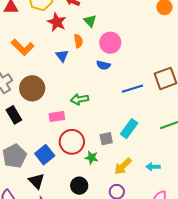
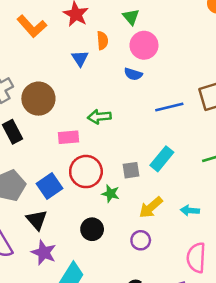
green triangle: (90, 21) -> (131, 17), moved
orange L-shape: (23, 47) -> (32, 26), moved

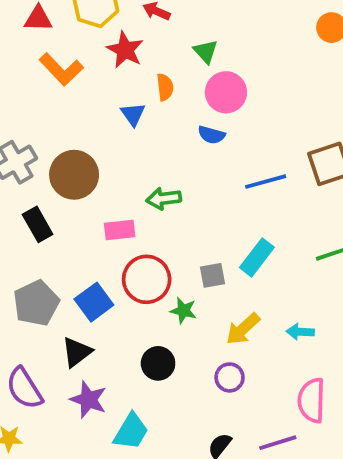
black triangle: (37, 220) -> (77, 352), turned 35

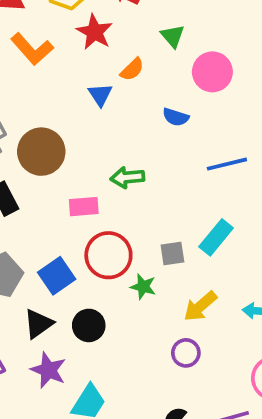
orange semicircle: (165, 87) -> (132, 69), turned 50
pink circle: (226, 92) -> (212, 72), moved
black circle: (158, 363) -> (89, 325), moved

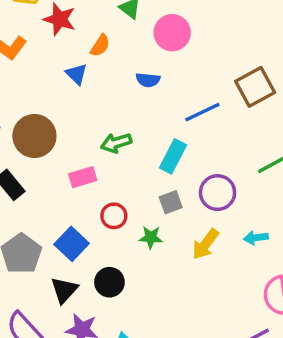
cyan rectangle: (216, 237) -> (173, 156), moved
red circle: (108, 255) -> (114, 216), size x0.6
purple circle: (186, 353) -> (218, 193), moved, size x1.4

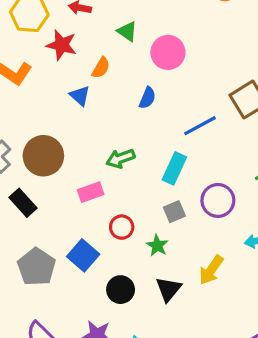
blue semicircle: (148, 80) -> (147, 98), turned -70
green star: (151, 237) -> (157, 246), turned 30
yellow arrow: (205, 244) -> (211, 270), moved
black triangle: (64, 290) -> (168, 289), moved

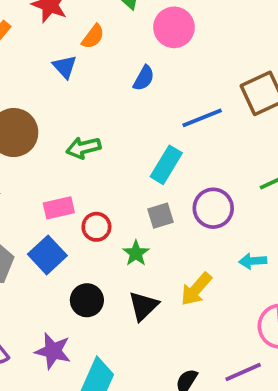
green arrow: (120, 158) -> (83, 148), moved
pink rectangle: (91, 192) -> (59, 208), moved

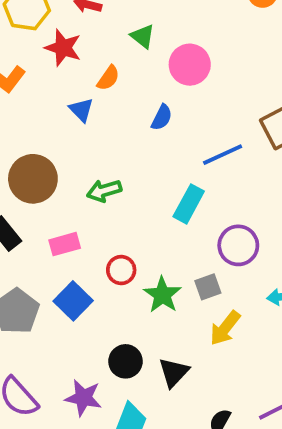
pink rectangle: (59, 208) -> (65, 244), moved
gray square: (160, 216) -> (208, 287), moved
green star: (136, 253) -> (162, 295), size x1.4
black circle: (87, 300) -> (125, 361), moved
black triangle: (143, 306) -> (174, 372), moved

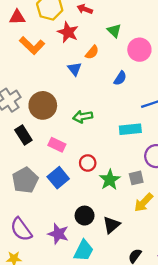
cyan rectangle: (189, 204) -> (130, 129), turned 50
pink rectangle: (65, 244) -> (57, 145), turned 35

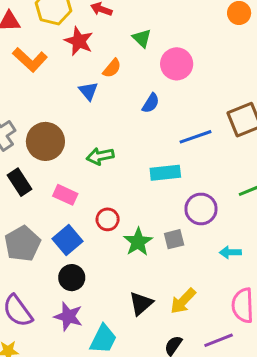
yellow arrow: (144, 203) -> (183, 301), moved
black circle: (85, 216) -> (72, 278), moved

